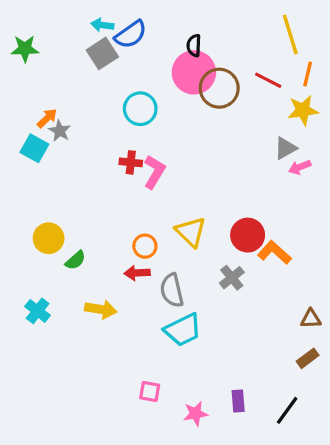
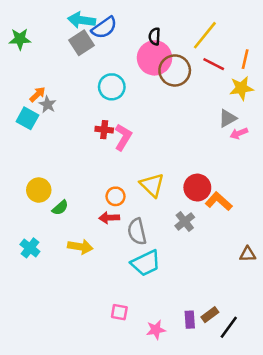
cyan arrow: (102, 25) -> (82, 20), size x1.5
yellow line: (290, 34) -> (205, 35), moved, turned 56
brown rectangle: (308, 358) -> (210, 315), moved

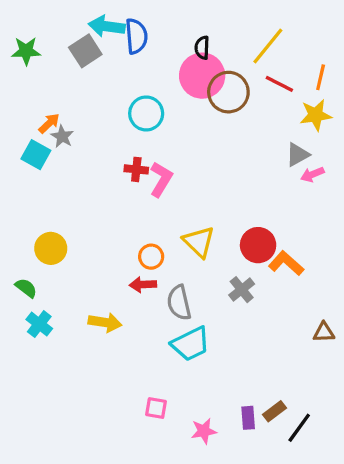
blue semicircle: (104, 28) -> (136, 36), turned -60
gray square: (82, 43) -> (85, 51), moved
green semicircle: (60, 208) -> (26, 288), moved, turned -102

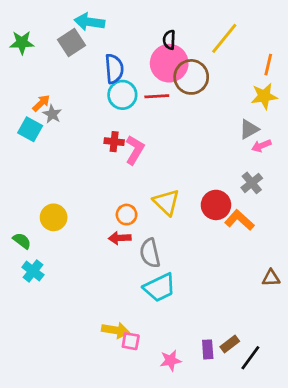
blue semicircle: (136, 36) -> (114, 69), moved
red line: (279, 84) -> (157, 96), moved, turned -30
yellow circle: (51, 248) -> (54, 217), moved
gray cross: (242, 290) -> (252, 183), moved
yellow arrow: (105, 322) -> (116, 330), moved

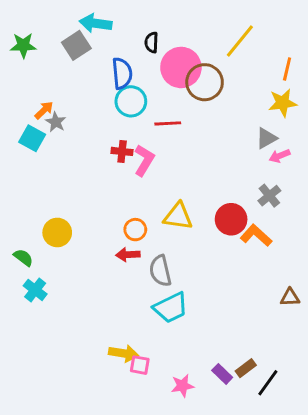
black semicircle: (169, 40) -> (151, 42), moved
red line: (157, 96) -> (168, 123), moved
yellow triangle: (166, 202) -> (178, 216), turned -36
purple rectangle: (208, 349) -> (222, 374), turned -42

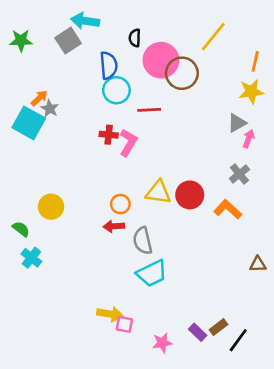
cyan square: (32, 138) -> (29, 123), size x1.4
pink arrow: (280, 156) -> (249, 139), turned 132
red circle: (231, 219) -> (190, 195), moved

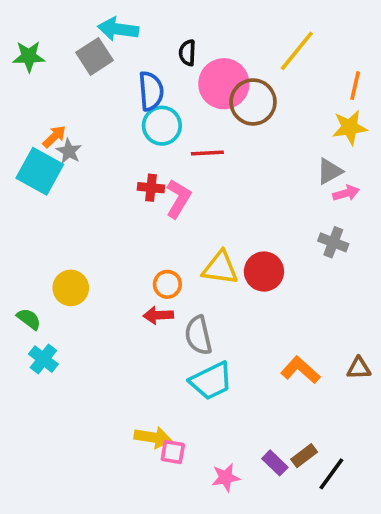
pink arrow: (249, 139) -> (346, 193), turned 54
gray cross: (239, 174) -> (333, 242), turned -30
orange L-shape: (228, 209) -> (300, 370), moved

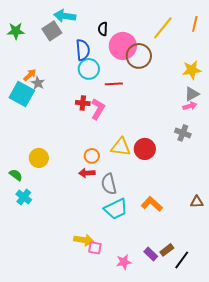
orange line: (355, 86) -> (195, 24), moved
gray triangle: (330, 171) -> (192, 94), moved
orange L-shape: (300, 370) -> (152, 204), moved

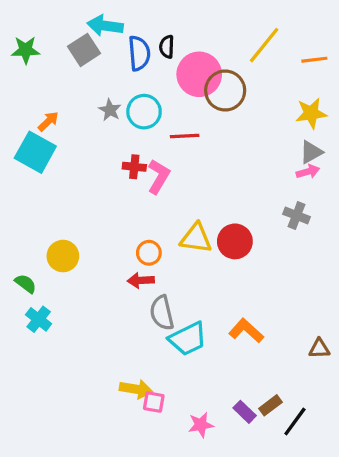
orange line: (195, 24) -> (314, 60), moved, turned 70
blue semicircle: (83, 50) -> (139, 53), moved
gray star: (38, 83) -> (110, 110), moved
gray semicircle: (109, 184) -> (162, 313), moved
brown triangle: (197, 202) -> (319, 349), moved

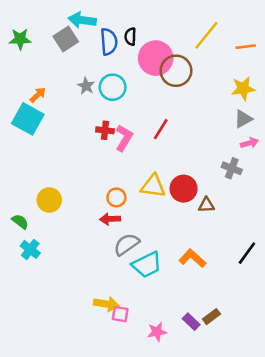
red line: (185, 136) -> (161, 129), moved, turned -55
pink arrow: (308, 172) -> (249, 143), moved
gray semicircle: (162, 313) -> (127, 244), turned 68
brown triangle: (319, 349) -> (206, 205), moved
black line: (295, 422) -> (247, 253), moved

